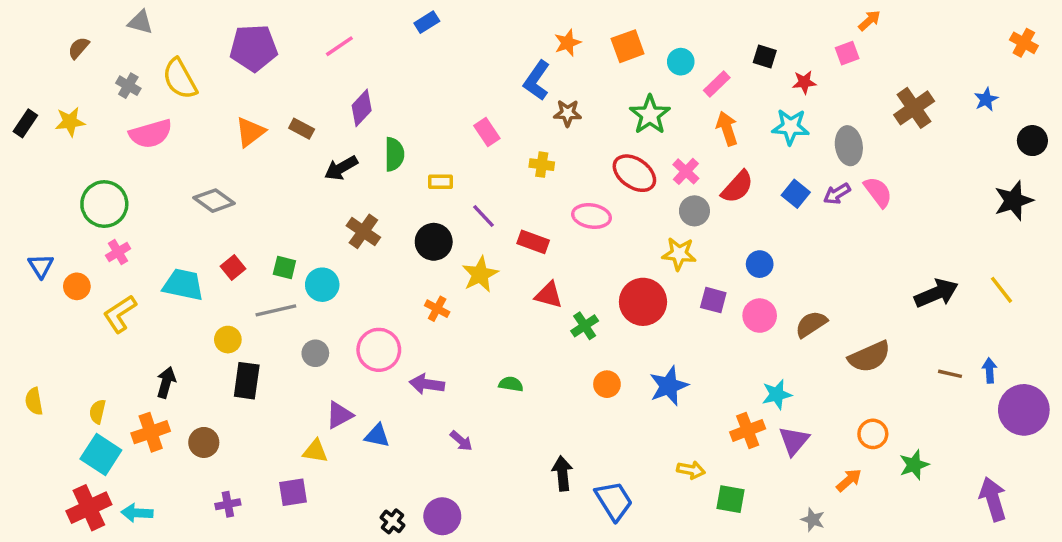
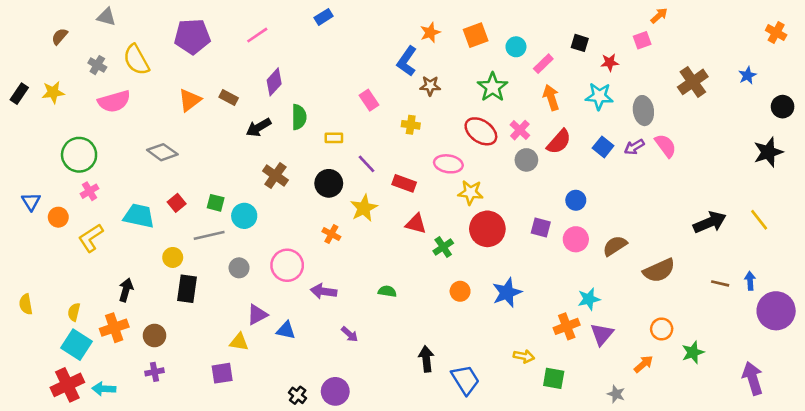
yellow star: (679, 254) -> (470, 192), moved
purple cross: (228, 504) -> (155, 372), moved

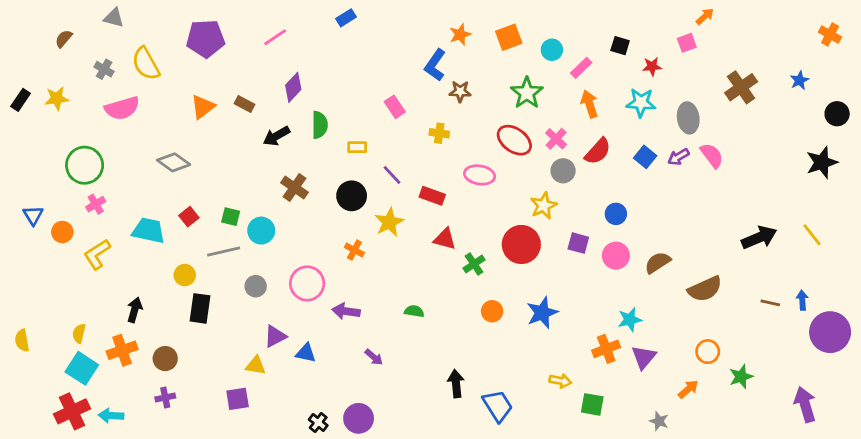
yellow star: (470, 192) -> (544, 206), moved, turned -30
yellow semicircle: (26, 304) -> (22, 340), moved

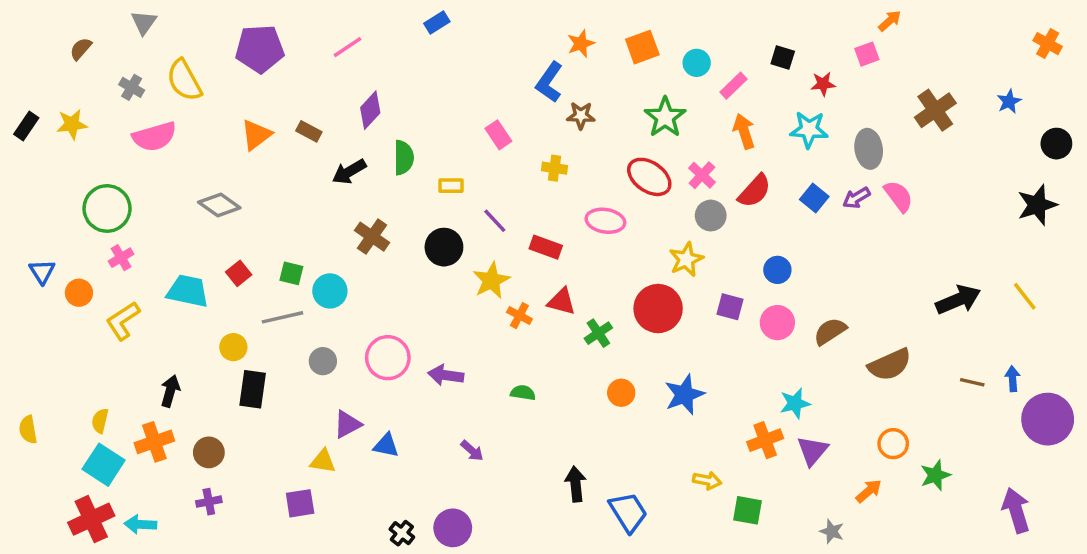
gray triangle: (114, 18) -> (144, 22), turned 50
orange cross: (354, 250) -> (519, 316), moved
purple arrow: (346, 311) -> (446, 375), moved

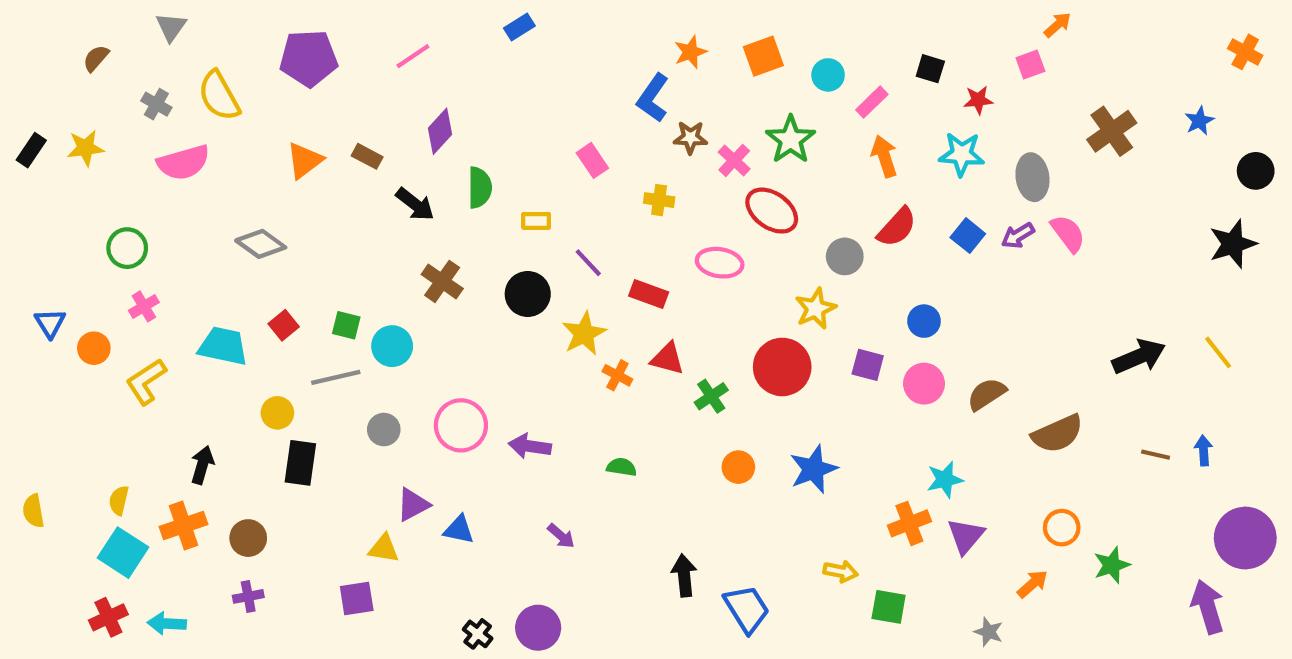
black arrow: (349, 172) -> (415, 204), turned -112
pink cross: (702, 175) -> (734, 160), moved
green circle: (107, 208) -> (127, 248), size x0.7
purple circle: (1048, 419) -> (1245, 538), moved
red cross: (91, 519) -> (108, 617), size x0.7

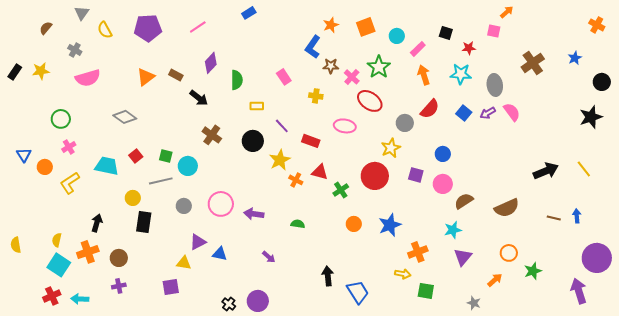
pink square: (1030, 65) -> (494, 31), turned 32
yellow semicircle: (219, 96) -> (105, 30), moved, size x0.7
green semicircle: (480, 188) -> (237, 80), moved
brown semicircle: (987, 394) -> (464, 201), moved
orange cross: (909, 523) -> (418, 252), moved

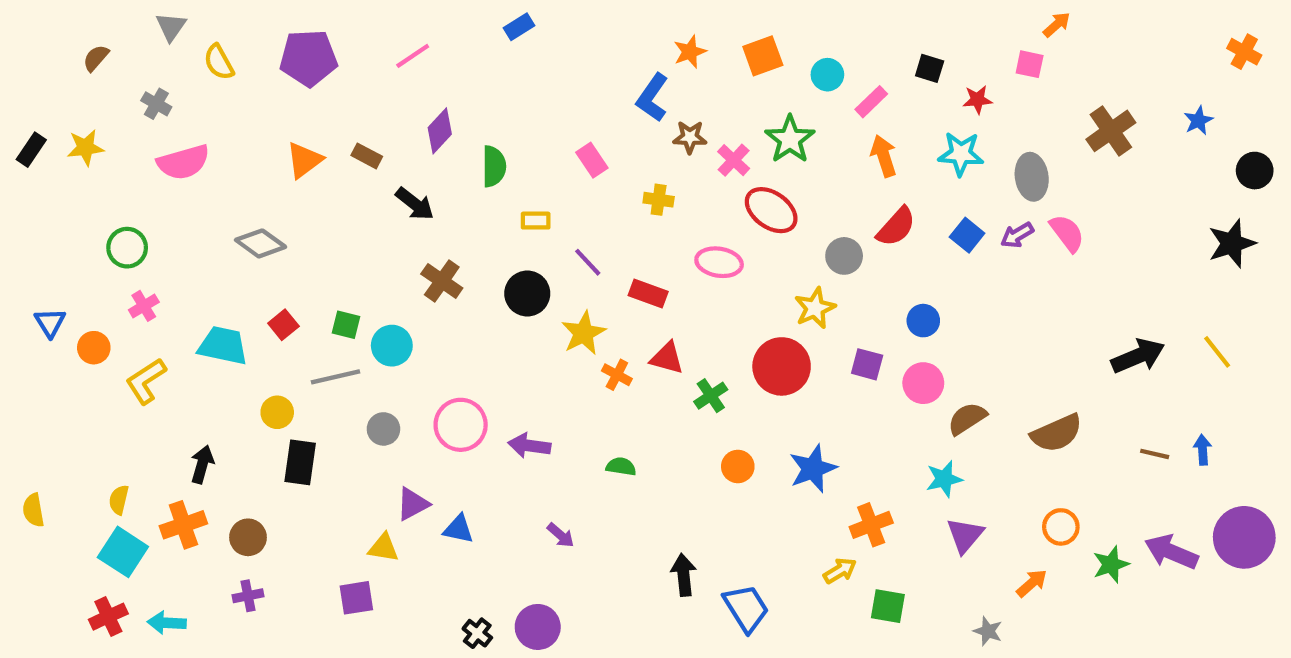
yellow arrow: (403, 274) -> (840, 571), turned -42
purple arrow: (579, 291) -> (1171, 552), moved, turned -50

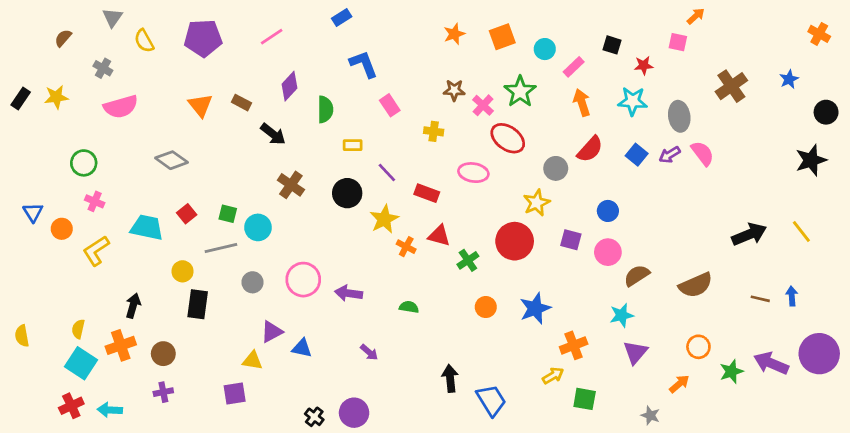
blue L-shape: (652, 98) -> (364, 64), moved, turned 124
orange triangle: (304, 160) -> (200, 105), turned -32
pink cross: (144, 306) -> (95, 201), turned -36

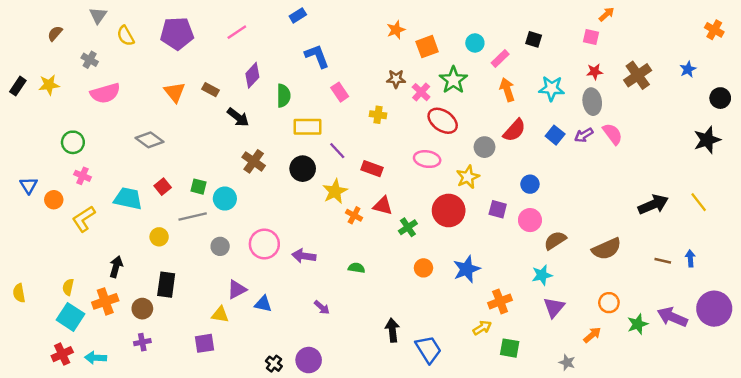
orange square: (502, 37) -> (427, 47), moved
red star: (644, 66) -> (595, 72), moved
yellow rectangle: (353, 145) -> (307, 127), size x1.6
pink ellipse: (473, 173) -> (427, 159), moved
black rectangle: (198, 304) -> (166, 285), moved

